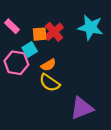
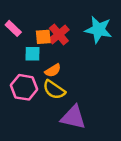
cyan square: (30, 50) -> (32, 54), turned 32
pink hexagon: (16, 63) -> (24, 87), moved
purple triangle: (82, 108) -> (73, 117), moved, turned 35

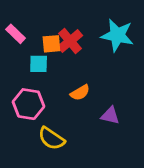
orange semicircle: (53, 70) -> (80, 93), moved
yellow semicircle: (54, 90) -> (51, 138), moved
purple triangle: (73, 117) -> (110, 116), moved, size x0.6

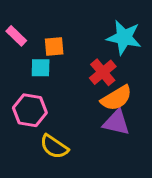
red cross: (70, 41) -> (103, 72), moved
orange semicircle: (80, 93) -> (116, 98), moved, size x1.5
purple triangle: (110, 116) -> (116, 122), size x1.4

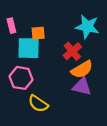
pink rectangle: (16, 36) -> (11, 26), turned 32
cyan square: (41, 68) -> (29, 48), size x1.6

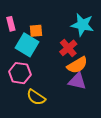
cyan square: (29, 48) -> (27, 45), turned 30

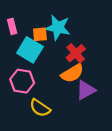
cyan star: (82, 25) -> (58, 28), moved
orange semicircle: (77, 65) -> (72, 73), moved
purple triangle: (77, 81) -> (86, 90), turned -42

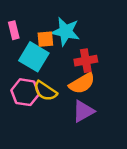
red cross: (76, 53) -> (86, 61), turned 30
purple triangle: (86, 90) -> (83, 111), moved
yellow semicircle: (40, 108) -> (45, 91), moved

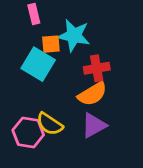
pink rectangle: (14, 30) -> (34, 14), moved
yellow semicircle: (45, 91) -> (50, 124), moved
pink hexagon: (25, 92) -> (28, 133), moved

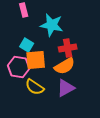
orange square: (51, 44) -> (36, 60), moved, size x1.5
cyan square: (38, 64) -> (27, 45), size x0.6
pink hexagon: (28, 133) -> (19, 67), moved

